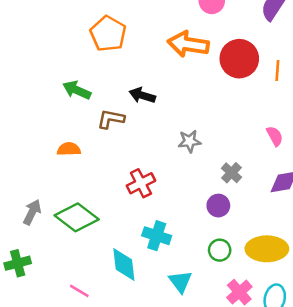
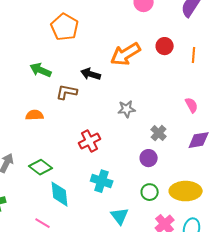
orange arrow: (188, 44) -> (126, 54), moved, turned -40
red circle: (239, 59) -> (165, 46), size x0.6
green diamond: (77, 217) -> (41, 167), size x0.7
cyan diamond: (124, 265) -> (60, 194), moved

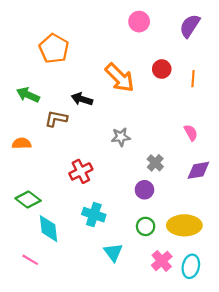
orange arrow: (126, 54) -> (120, 78), turned -104

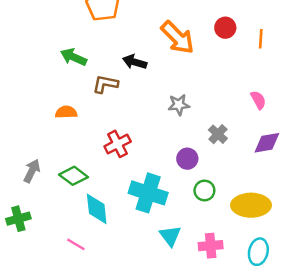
red cross: (81, 171) -> (118, 144), moved
purple circle: (144, 190) -> (187, 159), moved
cyan cross: (94, 215) -> (148, 193), size x1.4
green circle: (146, 226) -> (204, 190), moved
pink cross: (162, 261) -> (211, 246), moved, turned 36

